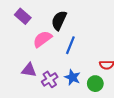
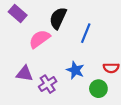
blue line: (70, 45) -> (86, 33), moved
blue star: (72, 77) -> (75, 70), moved

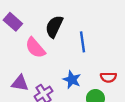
blue line: (86, 33) -> (82, 42), turned -30
pink semicircle: (40, 39) -> (35, 48), turned -95

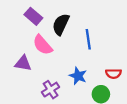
purple rectangle: (13, 22) -> (33, 16), moved
purple triangle: (20, 83) -> (23, 63), moved

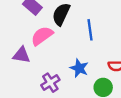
pink semicircle: (43, 45) -> (42, 36), turned 95

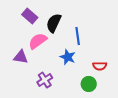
blue star: (79, 68) -> (68, 57), moved

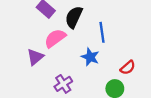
purple triangle: (21, 57) -> (35, 57), turned -49
red semicircle: (100, 66) -> (128, 68), turned -40

